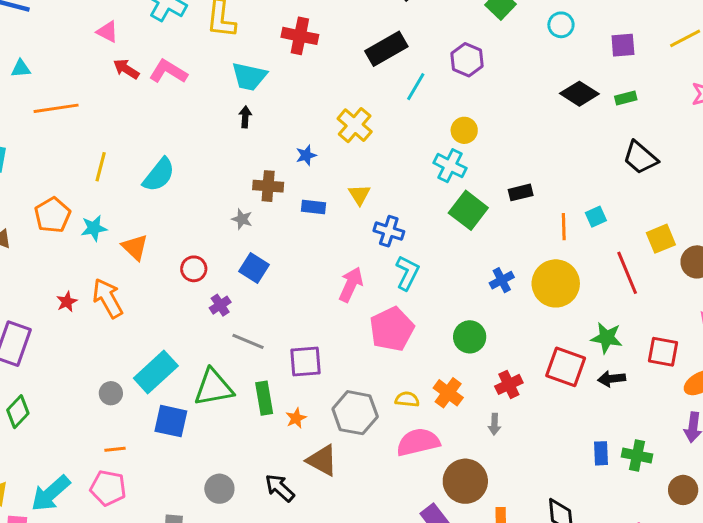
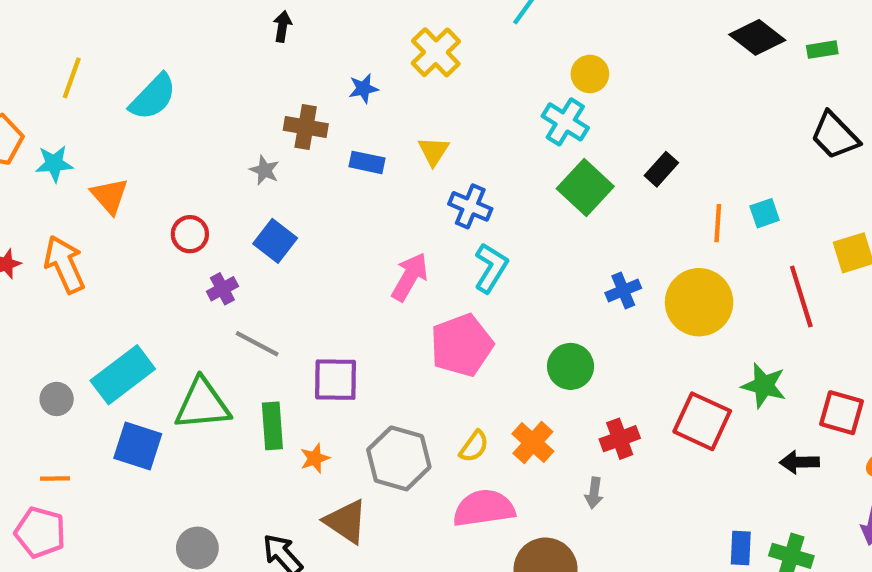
black rectangle: (521, 192) -> (661, 169), turned -40
black arrow: (612, 379) -> (799, 462), moved
yellow semicircle: (407, 399) -> (474, 446), turned 115

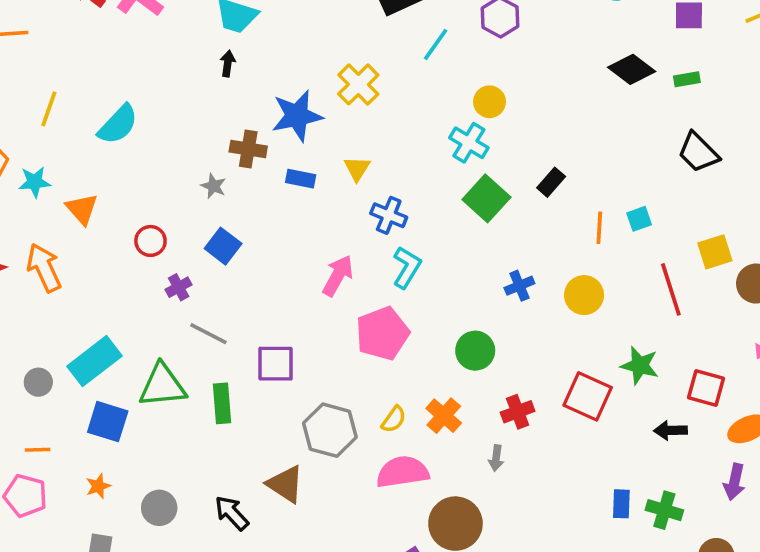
blue star: (363, 89) -> (297, 116), size x2.0
yellow circle: (699, 302) -> (584, 295), size x0.7
orange star: (315, 458) -> (98, 486), moved

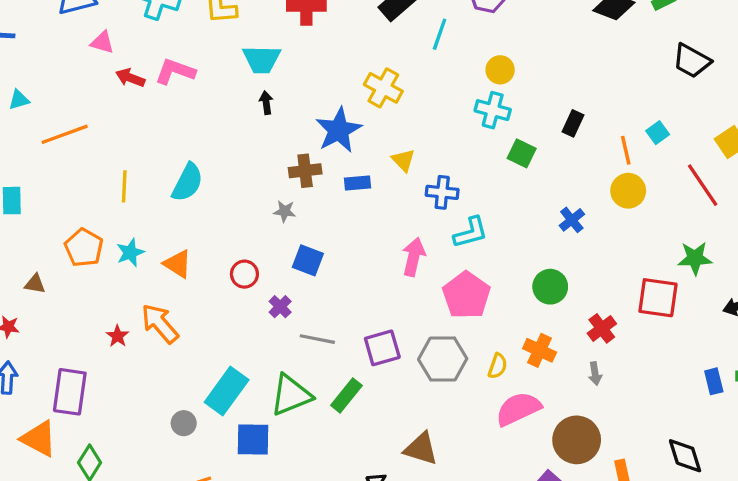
green square: (486, 198) -> (522, 153), size x0.7
cyan L-shape: (407, 267) -> (471, 232), turned 60
yellow circle: (584, 295) -> (628, 191), moved
green rectangle: (222, 403) -> (346, 395), turned 60
gray hexagon: (330, 430) -> (443, 359), moved

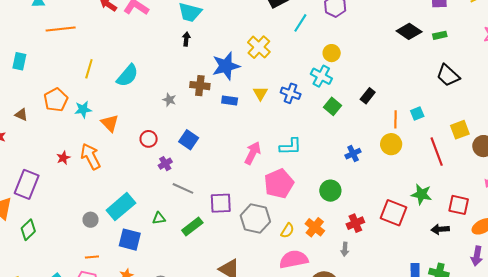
blue cross: (442, 192) -> (291, 93), moved
gray star: (285, 211) -> (169, 100), moved
green triangle: (291, 395) -> (159, 218), size x0.5

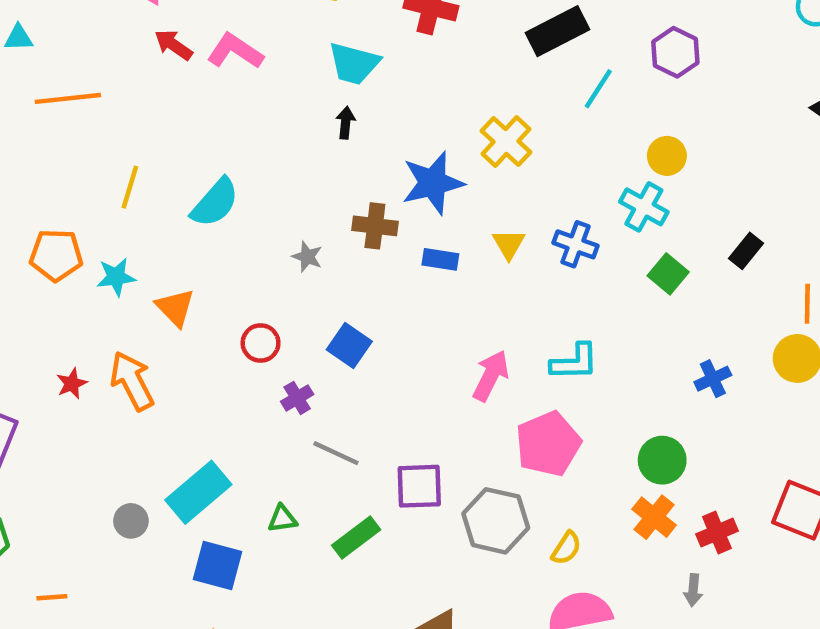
orange pentagon: (56, 100) -> (56, 255), turned 30
orange cross: (315, 227) -> (654, 517), moved
orange line: (92, 257) -> (52, 597), moved

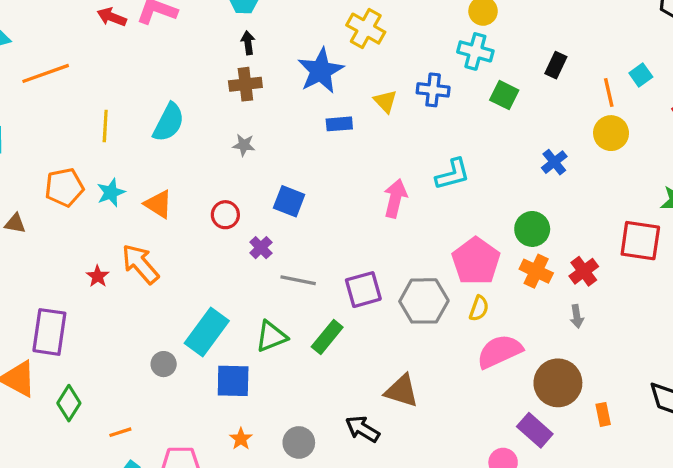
brown cross: (375, 226) -> (245, 84), moved
pink pentagon: (548, 444) -> (476, 261), moved
green triangle: (282, 519) -> (271, 336), size x1.5

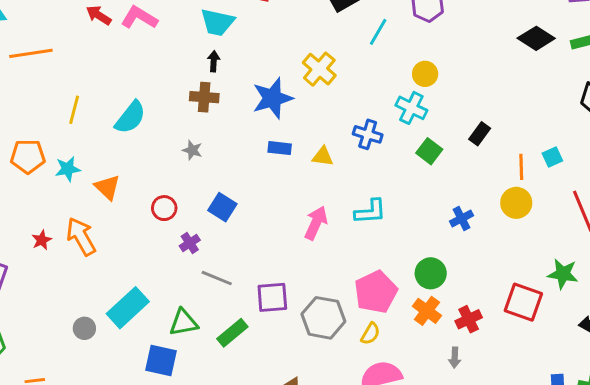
yellow triangle: (385, 101) -> (323, 156), moved, turned -50
blue square: (233, 381) -> (161, 360), moved

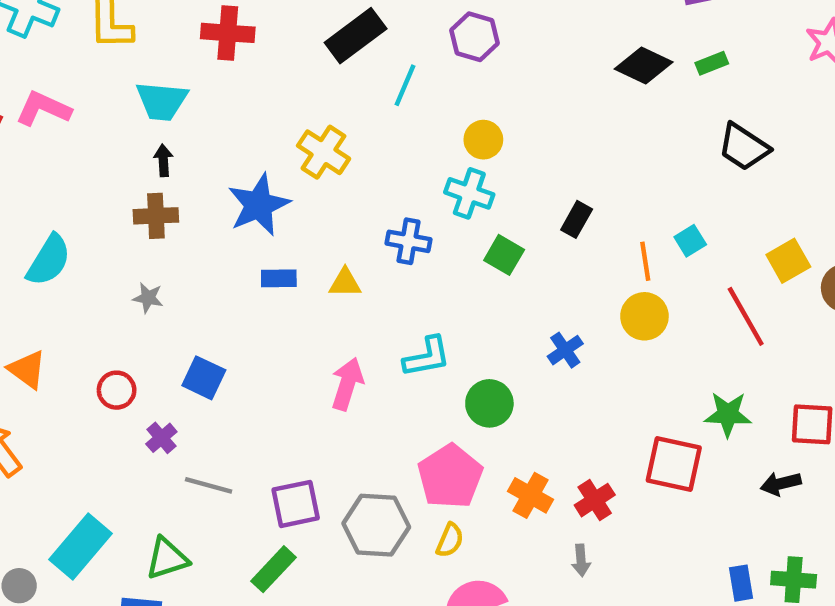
green circle: (431, 273) -> (489, 403), moved
green rectangle: (232, 333) -> (273, 569), moved

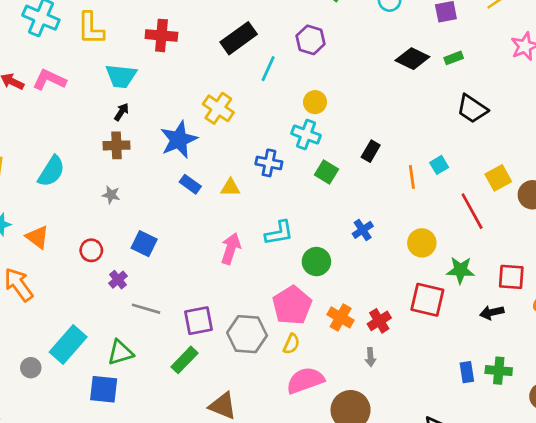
black arrow: (163, 160) -> (121, 112), turned 36
blue rectangle: (279, 278) -> (190, 184), turned 36
yellow circle: (644, 316) -> (422, 243), moved

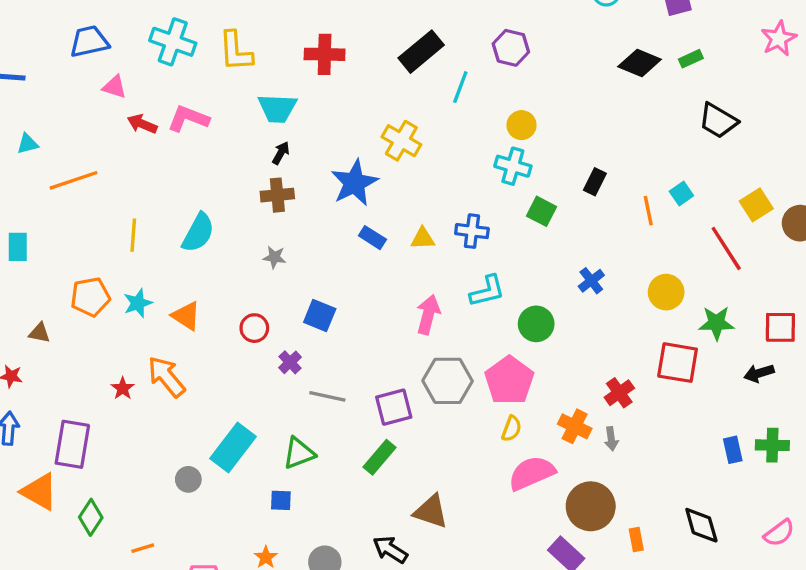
blue cross: (269, 163) -> (472, 231), moved
orange cross: (341, 317) -> (575, 426), moved
gray hexagon: (247, 334) -> (448, 381), moved
blue square: (104, 389) -> (281, 500), size x0.6

